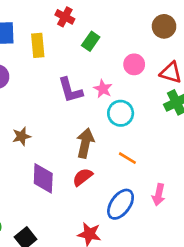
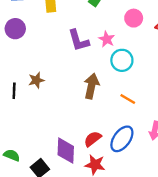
red semicircle: (83, 177) -> (93, 139), moved
purple diamond: (43, 178) -> (66, 151), moved

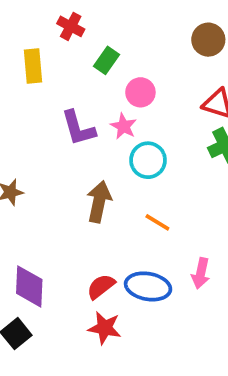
pink circle: (134, 18) -> (140, 92), moved
blue ellipse: (122, 139) -> (148, 286), turned 64
purple diamond: (66, 151) -> (29, 286), moved

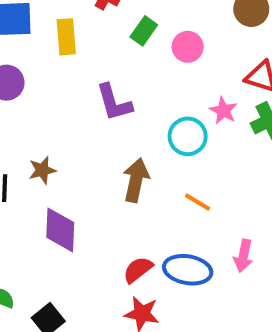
pink circle: (140, 92) -> (188, 47), moved
pink star: (123, 126) -> (223, 110), moved
purple diamond: (29, 286) -> (60, 230), moved

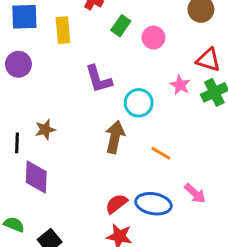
cyan circle: (188, 136) -> (139, 103), moved
purple diamond: (60, 230) -> (36, 177), moved
pink arrow: (243, 256) -> (195, 193), turned -60

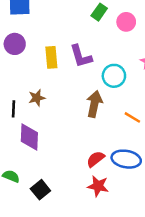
yellow rectangle: (63, 30) -> (51, 57), moved

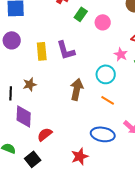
cyan circle: (114, 76) -> (106, 74), moved
red semicircle: (96, 159) -> (45, 134), moved
red star: (98, 186) -> (80, 156), turned -30

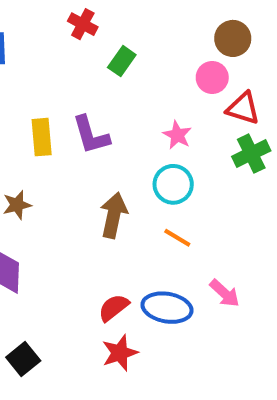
pink circle: (103, 22) -> (212, 77), moved
pink star: (121, 54) -> (177, 135), moved
red semicircle: (45, 134) -> (114, 308), moved

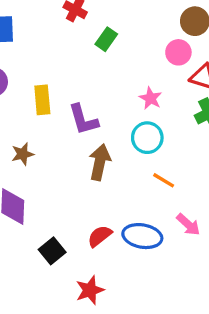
purple L-shape: (91, 135) -> (83, 120), moved
orange line: (177, 238) -> (164, 180), moved
red star: (120, 353) -> (90, 290), moved
black square: (23, 359) -> (52, 251), moved

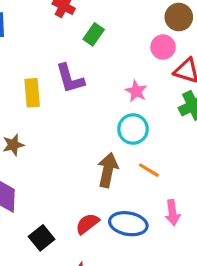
purple L-shape: (83, 120) -> (70, 79), moved
brown arrow: (100, 162) -> (108, 170), moved
pink arrow: (188, 225) -> (172, 213), turned 40

